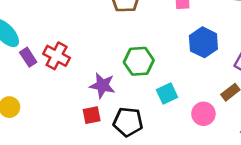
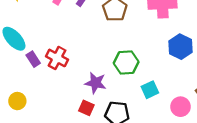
red square: (92, 115) -> (86, 108), turned 35

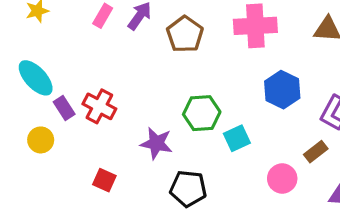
cyan square: (150, 90) -> (237, 138), moved
yellow circle: (17, 101) -> (41, 140), moved
red square: (86, 108) -> (104, 180), moved

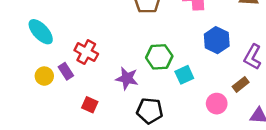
purple rectangle: (64, 108) -> (66, 71), moved

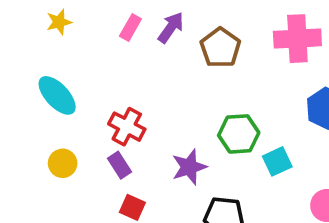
purple rectangle: (66, 71) -> (119, 165), moved
purple star: (127, 78) -> (189, 167), turned -30

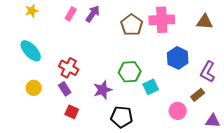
brown pentagon: (220, 48) -> (132, 25), moved

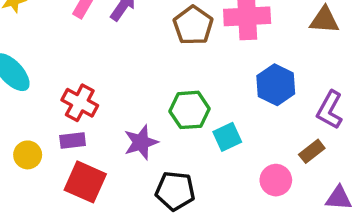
yellow circle: (34, 88) -> (28, 155), moved
purple rectangle: (65, 89) -> (73, 141), turned -64
red square: (72, 112) -> (85, 182), size x1.6

